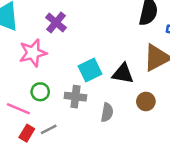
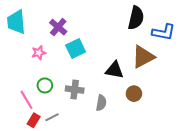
pink star: (33, 53) -> (39, 53), size x0.6
cyan square: (90, 70) -> (76, 49), moved
pink line: (18, 109) -> (26, 100), turned 36

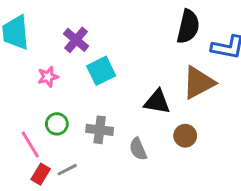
gray semicircle: (101, 103) -> (138, 149), turned 147

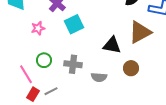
gray semicircle: (138, 149) -> (99, 77), turned -63

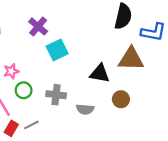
pink star: (38, 28) -> (11, 71), moved
brown triangle: (140, 32) -> (131, 59), turned 30

